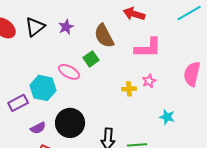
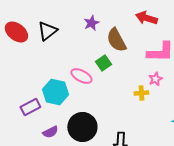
purple star: (66, 27) -> (91, 23), moved
pink star: (149, 81) -> (155, 79), moved

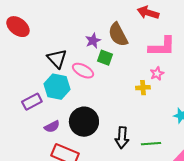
purple star: (91, 23) -> (93, 41), moved
black triangle: (47, 31) -> (57, 59), moved, turned -35
green square: (103, 63) -> (105, 58), turned -35

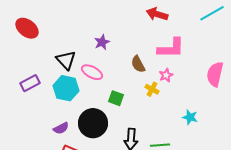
brown semicircle: (118, 35) -> (138, 64), moved, size x0.7
green square: (105, 58) -> (116, 98), moved
yellow cross: (143, 88) -> (152, 89), turned 32
purple rectangle: (32, 102) -> (30, 83), moved

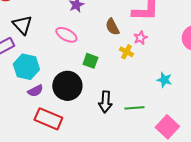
black triangle: (66, 60) -> (22, 25), moved
cyan hexagon: (66, 88) -> (26, 67), moved

